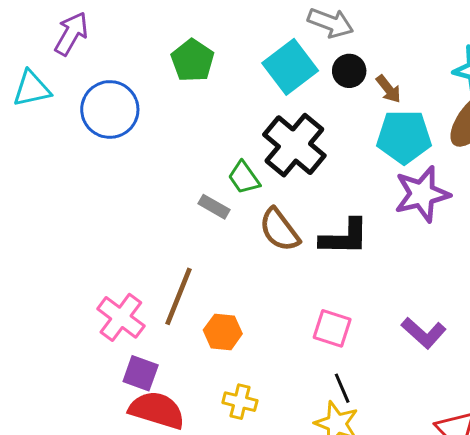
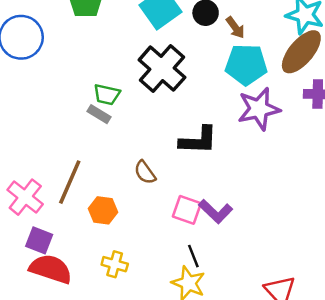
green trapezoid: (244, 178) -> (107, 94), moved, turned -44
brown semicircle: (279, 230) -> (145, 172), moved, size x0.7
purple L-shape: (424, 333) -> (216, 211), moved

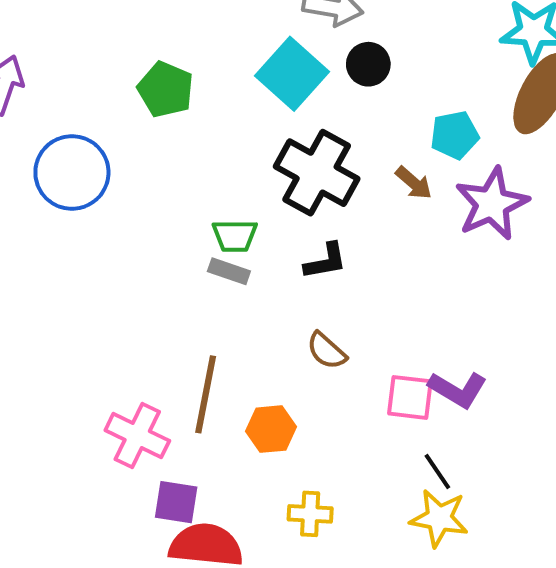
brown arrow: (235, 28) -> (414, 183), moved
cyan pentagon: (246, 65) -> (455, 135), size x0.7
black L-shape: (198, 140) -> (326, 261), moved, size x0.7

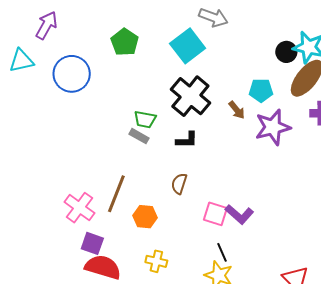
black circle: (368, 64) -> (286, 52), moved
brown semicircle: (327, 351) -> (179, 184), turned 55

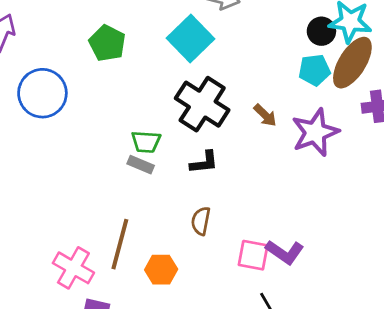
cyan pentagon: (261, 90) -> (314, 70), moved

